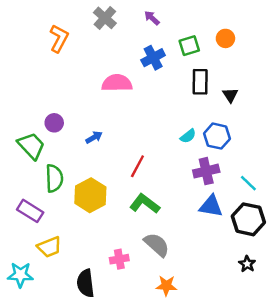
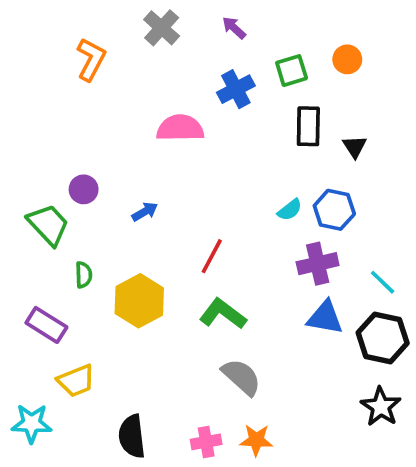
green semicircle: (54, 178) -> (84, 275), size x0.6
pink cross: (119, 259) -> (206, 442), moved
black star: (247, 264) -> (381, 407), size x1.5

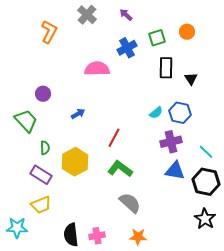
purple circle: (84, 189) -> (43, 94), moved
purple rectangle: (46, 325) -> (41, 175), moved
pink cross: (206, 442) -> (97, 236), moved

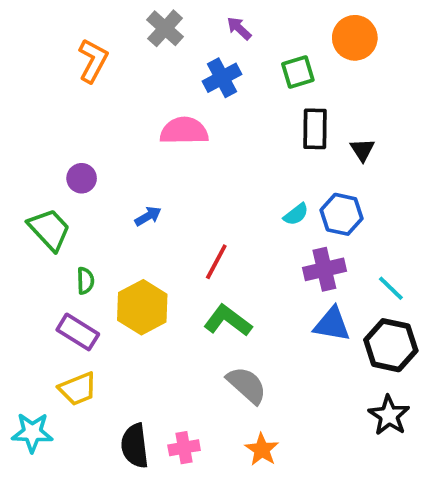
orange circle: (187, 32) -> (355, 38), moved, size x1.5
blue cross: (127, 48) -> (222, 78), moved
orange star: (138, 237) -> (262, 450), turned 30

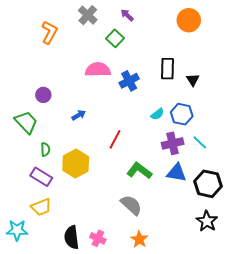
green square: (298, 72) -> (115, 38), moved, turned -30
blue cross: (222, 78) -> (129, 81), moved
cyan line: (391, 288) -> (200, 142), moved
green L-shape: (228, 321) -> (139, 171), moved
pink cross: (184, 448) -> (98, 238), turned 35

